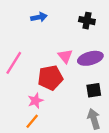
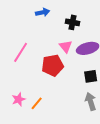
black cross: (87, 21) -> (73, 22), moved
pink star: (35, 101) -> (19, 99), moved

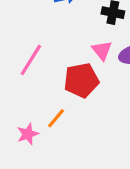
orange line: (37, 103) -> (56, 118), moved

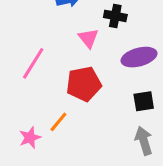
pink triangle: (102, 50) -> (88, 38), moved

